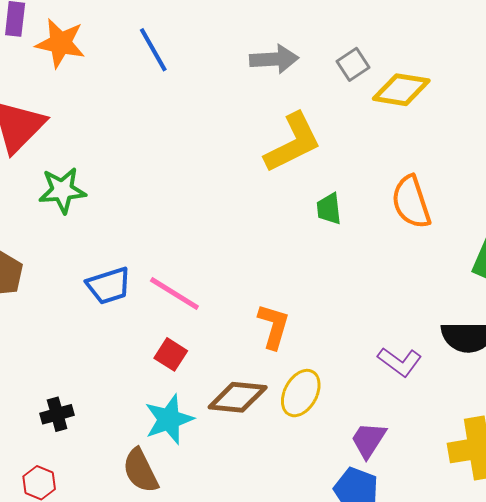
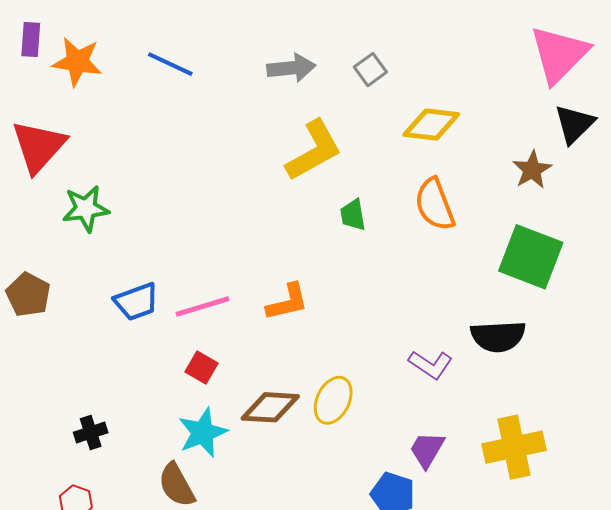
blue line: (153, 50) -> (170, 64), turned -33
yellow diamond: (401, 90) -> (431, 125), moved
pink line: (174, 293) -> (202, 307), turned -46
orange L-shape: (274, 326) -> (287, 302), moved, turned 63
purple trapezoid: (368, 440) -> (427, 450), moved

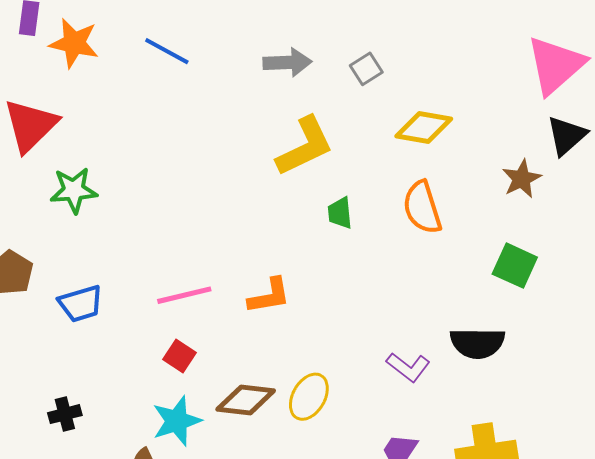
green square: (531, 257) -> (515, 266), size x0.7
blue trapezoid: (136, 302) -> (81, 304), moved

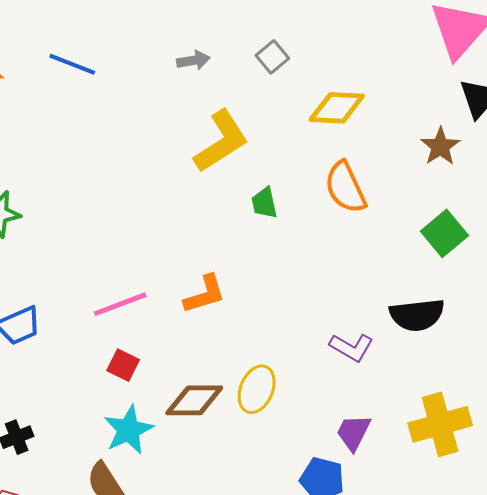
gray arrow: (287, 62) -> (193, 60), size x0.7
green square: (515, 266) -> (444, 233), turned 33

